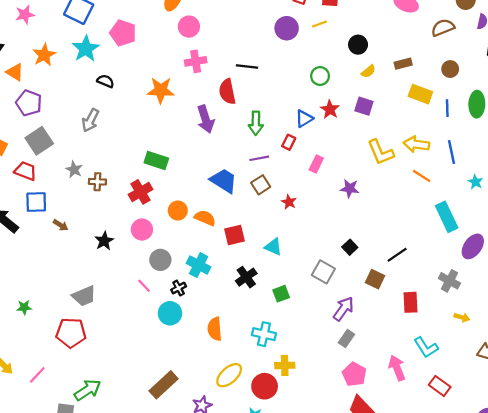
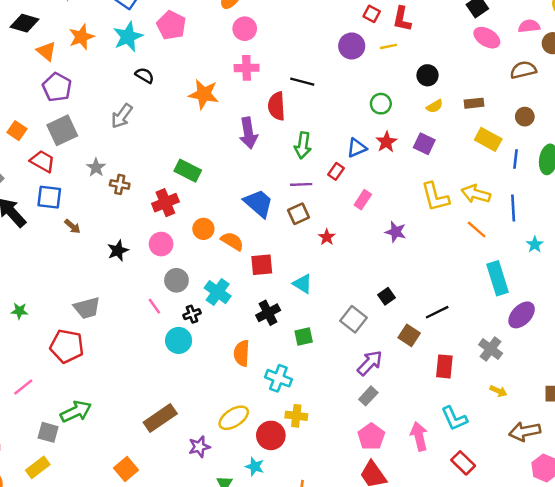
orange semicircle: (215, 329) -> (242, 353), moved

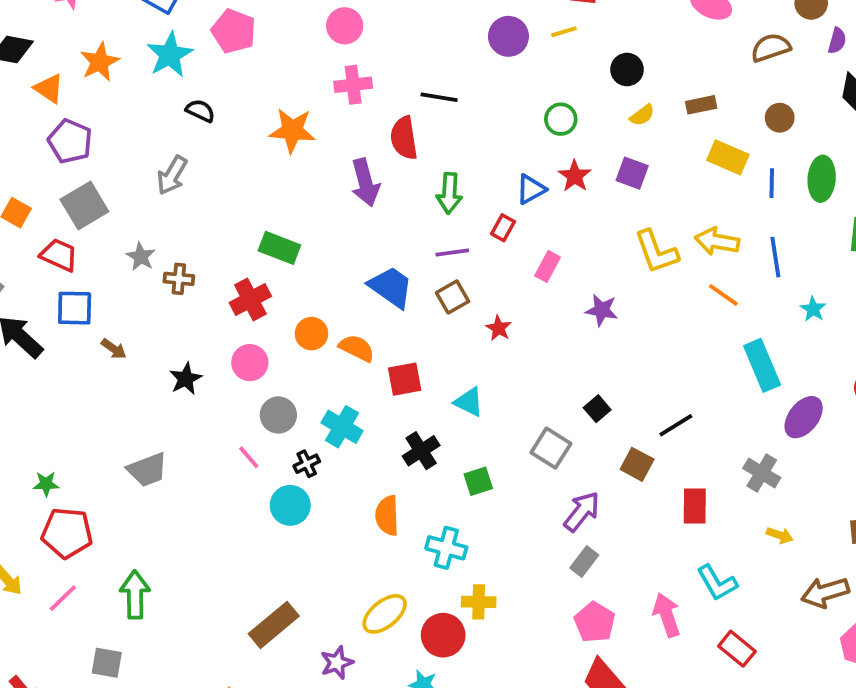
red pentagon: (67, 346) -> (67, 533), moved
green arrow: (76, 412) -> (135, 595), moved, turned -60

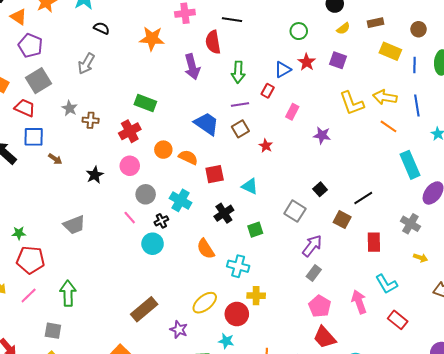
orange semicircle: (387, 515) -> (206, 249), turned -30
purple star: (337, 663) -> (179, 330), turned -30

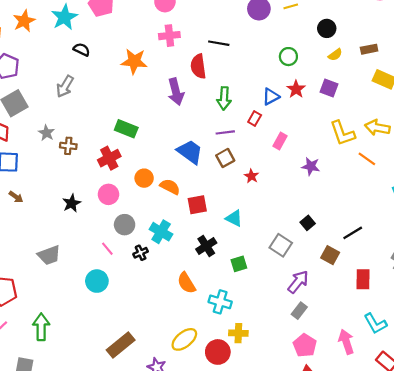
orange line: (389, 126) -> (367, 159), moved
brown arrow: (55, 159) -> (16, 197), moved
cyan circle: (153, 244) -> (97, 281), moved

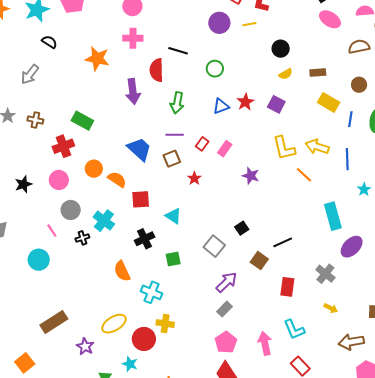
green circle: (288, 57) -> (215, 69), moved
red rectangle: (255, 118) -> (202, 144), moved
brown cross: (68, 146) -> (35, 120), moved

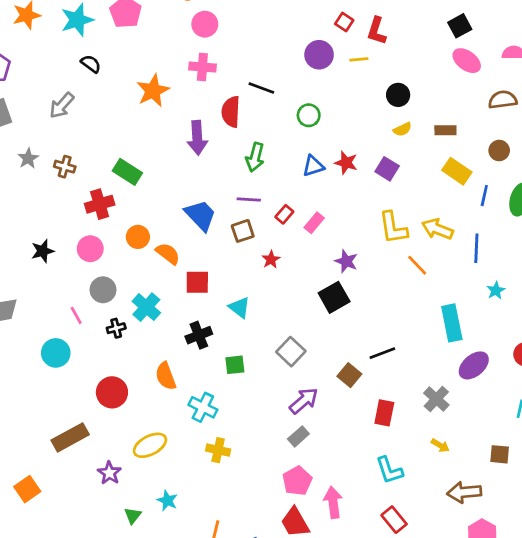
orange star: (97, 59) -> (153, 91), turned 30
red star: (245, 102) -> (346, 163), turned -30
black square: (242, 228) -> (334, 297), moved, size x1.6
red circle: (144, 339) -> (112, 392), moved
pink arrow: (265, 343) -> (333, 502), moved

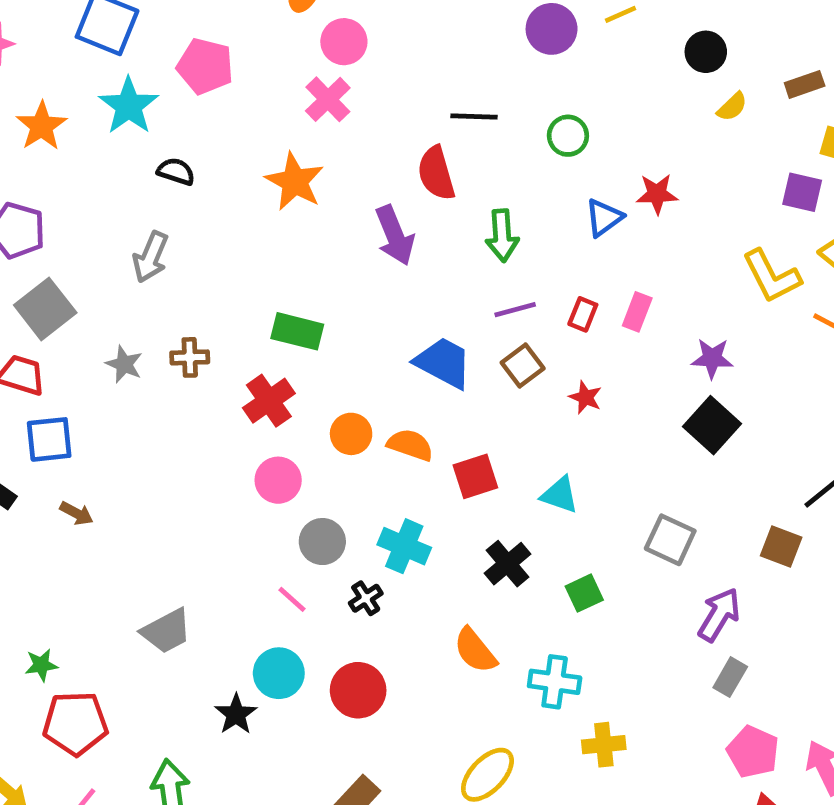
pink cross: (202, 67) -> (328, 99), moved, turned -30
purple square: (387, 169) -> (802, 192), moved
black star: (43, 251) -> (236, 714), moved
red circle: (112, 392) -> (358, 690), moved

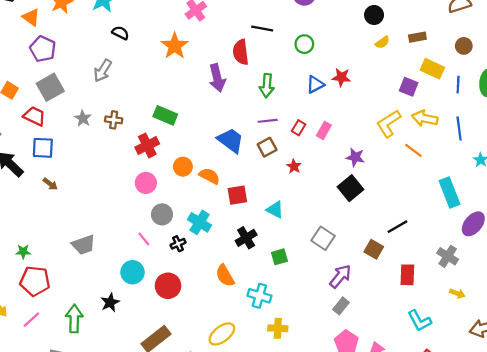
yellow L-shape: (772, 276) -> (389, 124), turned 76
black star: (236, 714) -> (110, 302), moved

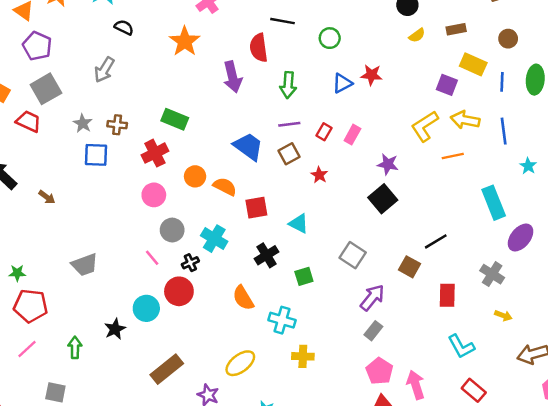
blue square: (43, 148) -> (96, 155), moved
orange line: (413, 150) -> (453, 156), turned -48
cyan circle: (133, 272) -> (146, 308), moved
red circle: (168, 286) -> (179, 291), moved
green arrow: (74, 319) -> (75, 347), size x0.7

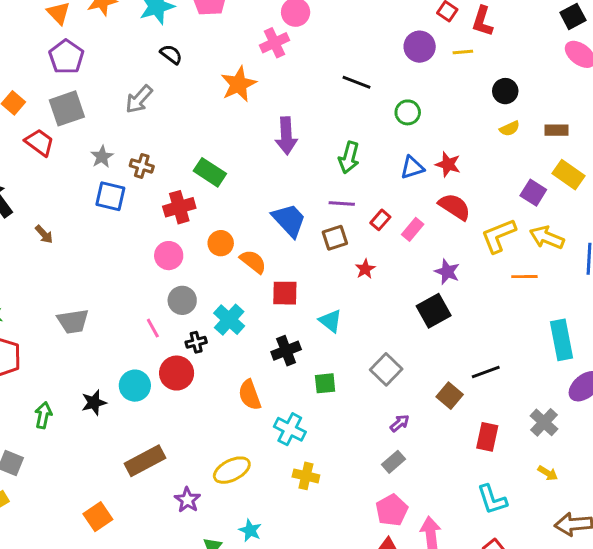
red semicircle: (259, 48) -> (455, 207), moved, turned 120
purple arrow: (372, 298) -> (400, 423), size x0.6

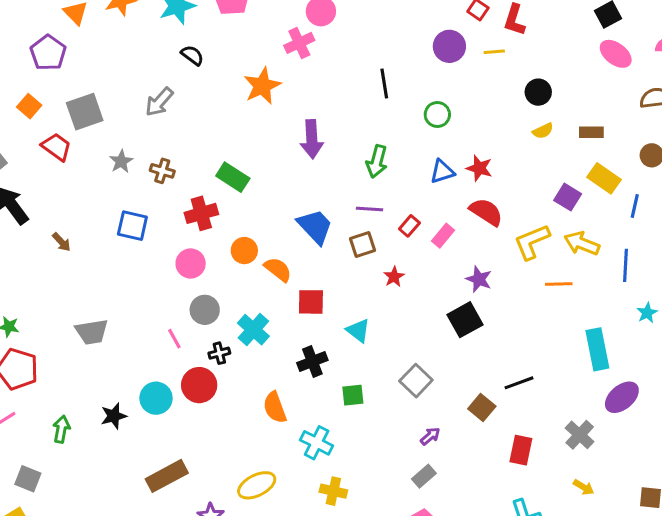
purple pentagon: (66, 57) -> (48, 53), moved
black line: (357, 82) -> (384, 83), turned 60
blue square: (110, 196) -> (132, 226), moved

